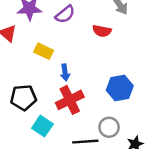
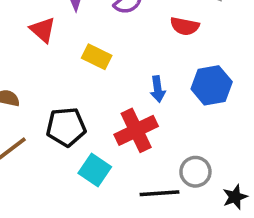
blue arrow: (65, 73) -> (158, 89), moved
blue hexagon: (120, 88) -> (212, 85), moved

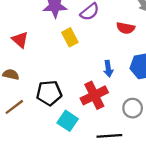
red triangle: (43, 30) -> (20, 40), moved
yellow rectangle: (97, 57) -> (70, 37), moved, turned 36
gray circle: (195, 172) -> (133, 108), moved

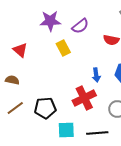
black pentagon: (49, 93) -> (45, 108), moved
cyan square: (68, 121) -> (66, 130), moved, turned -36

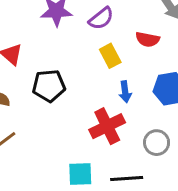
yellow rectangle: (63, 48) -> (110, 56), moved
black pentagon: (45, 108) -> (49, 86), moved

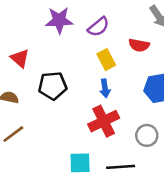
blue arrow: (125, 92) -> (105, 88), moved

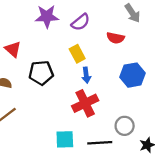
yellow rectangle: (106, 60) -> (77, 54), moved
gray circle: (147, 135) -> (125, 126), moved

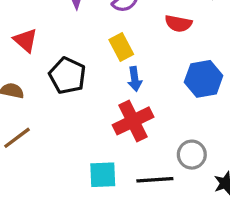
black pentagon: (41, 73) -> (67, 76), turned 30

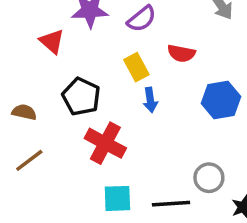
red semicircle: (178, 23) -> (181, 53), moved
red triangle: (25, 40) -> (52, 41), moved
red cross: (133, 121) -> (105, 143), moved, turned -36

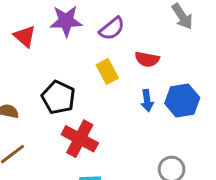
red triangle: (52, 41) -> (25, 36), moved
blue arrow: (150, 100) -> (147, 101), moved

